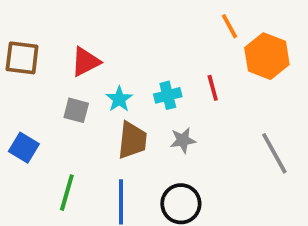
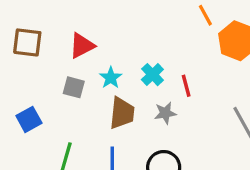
red line: (213, 88) -> (186, 86), moved
cyan cross: (168, 95) -> (152, 75), turned -30
blue square: (24, 148) -> (29, 119), turned 30

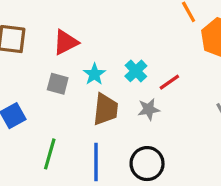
red line: (186, 86) -> (169, 82), turned 70

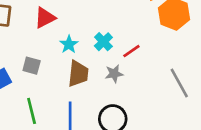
gray square: (58, 84) -> (32, 66), moved
green line: (50, 154) -> (32, 111), turned -30

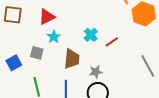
cyan star: (69, 44) -> (54, 37), moved
gray star: (114, 74) -> (96, 72), moved

